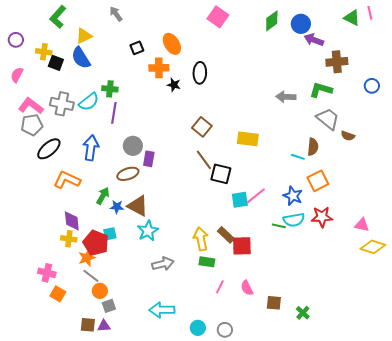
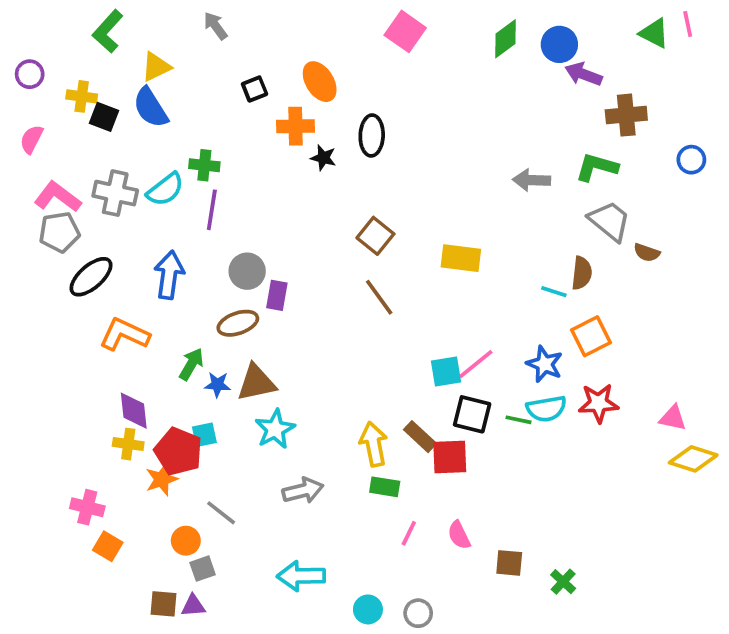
black square: (221, 174) -> (472, 414), moved
brown triangle: (138, 206) -> (256, 383), turned -40
gray line: (91, 276) -> (221, 513), moved

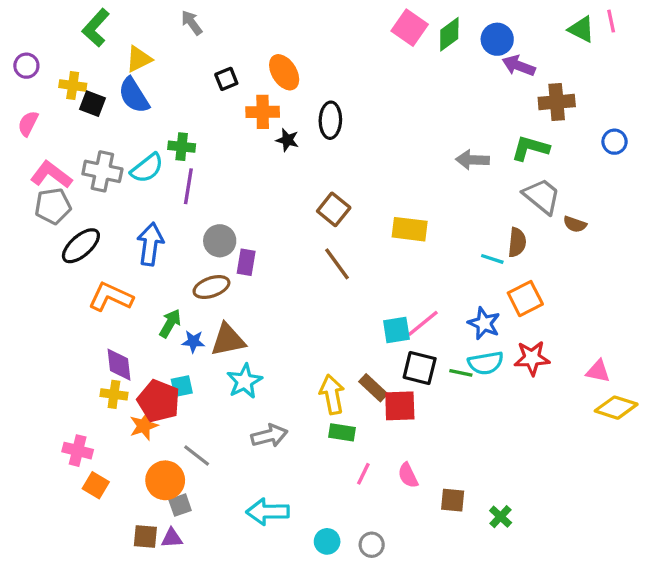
pink square: (405, 31) -> (410, 28), moved
orange circle: (186, 541) -> (165, 480), size x1.5

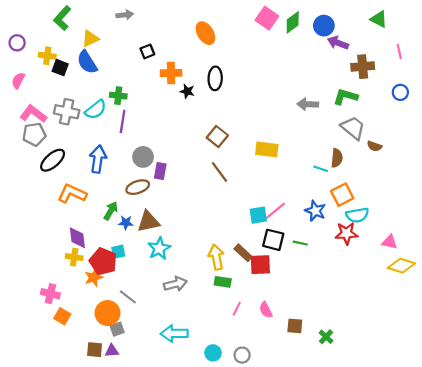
pink line: (611, 21) -> (399, 51), moved
gray arrow: (192, 23) -> (125, 15), turned 119
orange ellipse: (284, 72) -> (205, 33), moved
cyan semicircle: (486, 363) -> (357, 215), moved

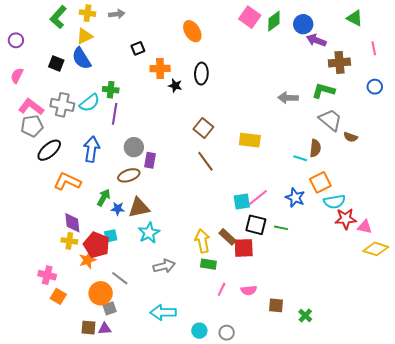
yellow cross: (47, 56) -> (87, 13), moved
red star: (347, 233) -> (346, 219), moved
pink semicircle: (266, 310) -> (249, 290), turned -70

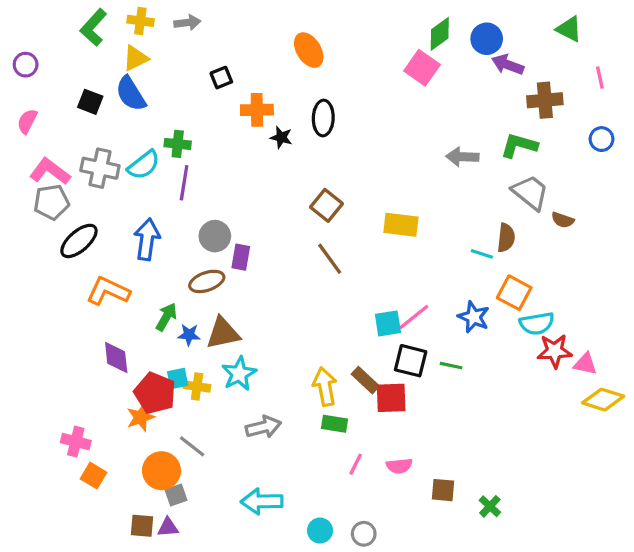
pink square: (250, 17) -> (422, 68), moved
orange square: (320, 182) -> (514, 293), turned -35
yellow cross: (69, 241) -> (197, 387), moved

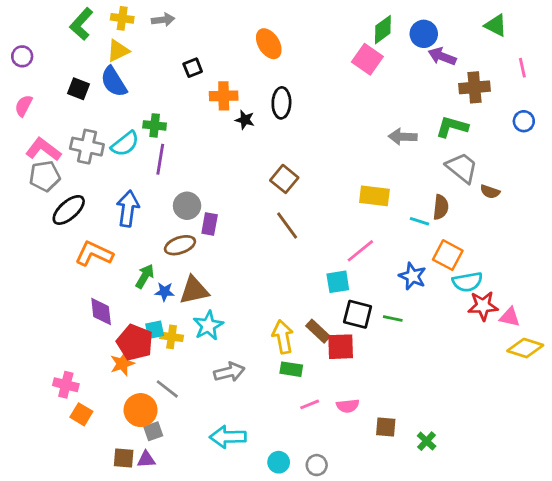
yellow rectangle: (401, 225) -> (374, 196), moved
pink line: (414, 317) -> (360, 251), moved
pink line: (356, 464) -> (310, 404), turned 42

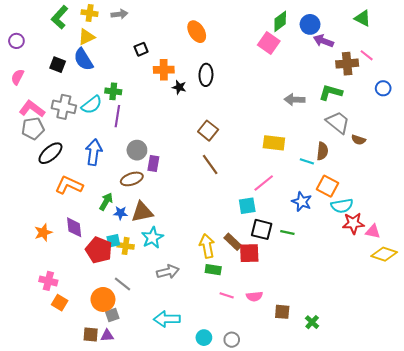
pink line: (522, 68) -> (367, 55), moved, turned -40
orange star: (122, 364) -> (43, 233), moved
pink line: (310, 404) -> (227, 295), turned 40

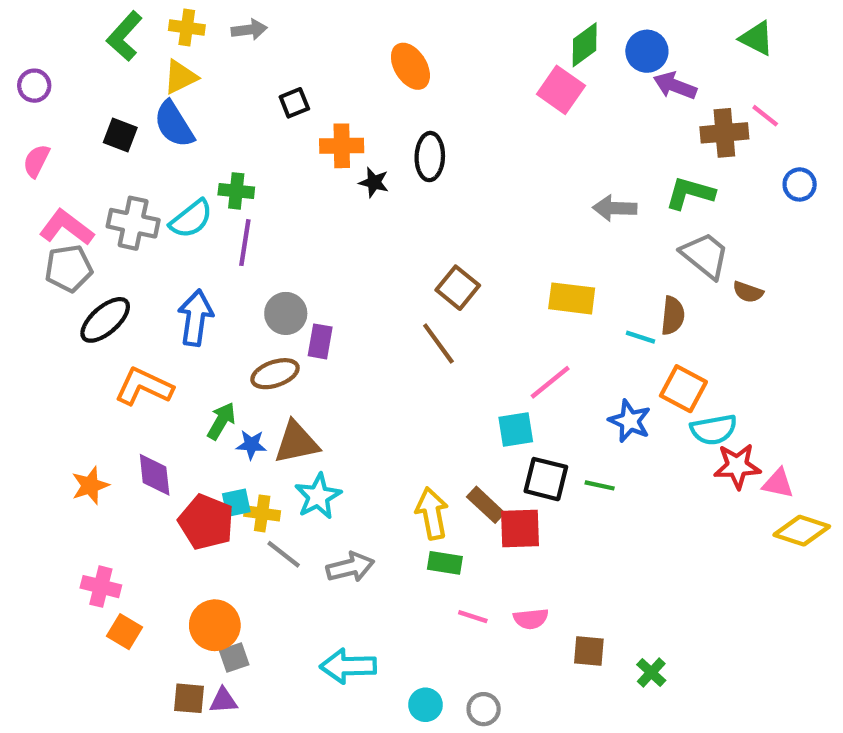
brown square: (208, 131) -> (458, 288), moved
gray line: (123, 284) -> (284, 554), moved

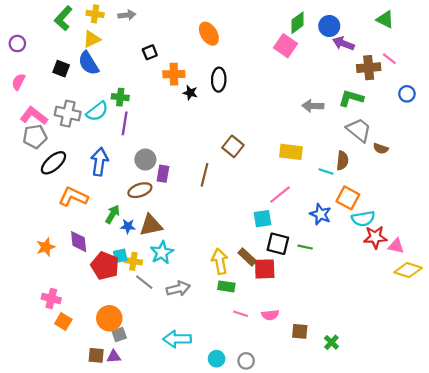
brown line: (438, 344) -> (204, 175), moved, turned 50

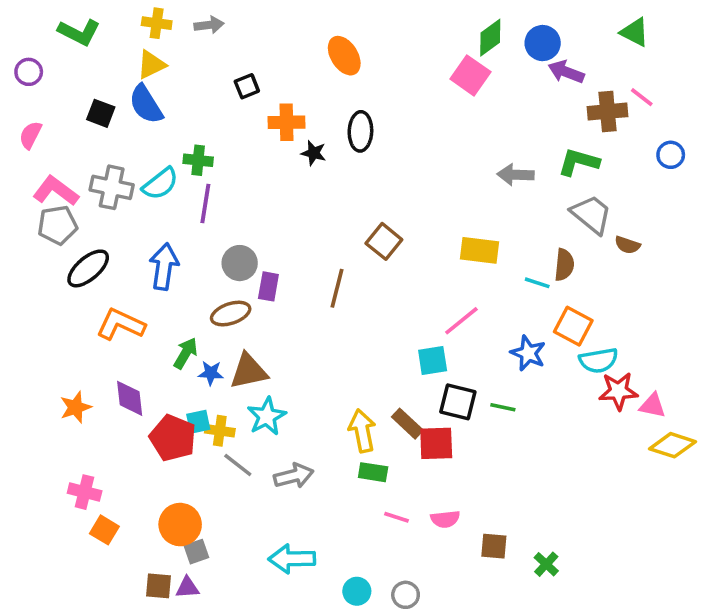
green L-shape: (63, 18) -> (79, 32), moved, turned -105

